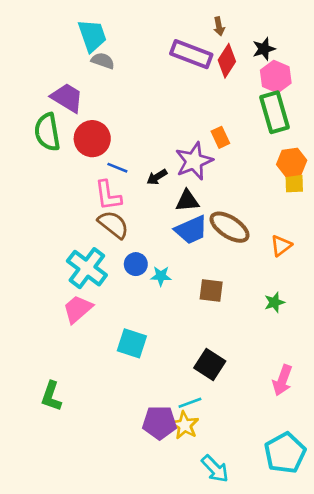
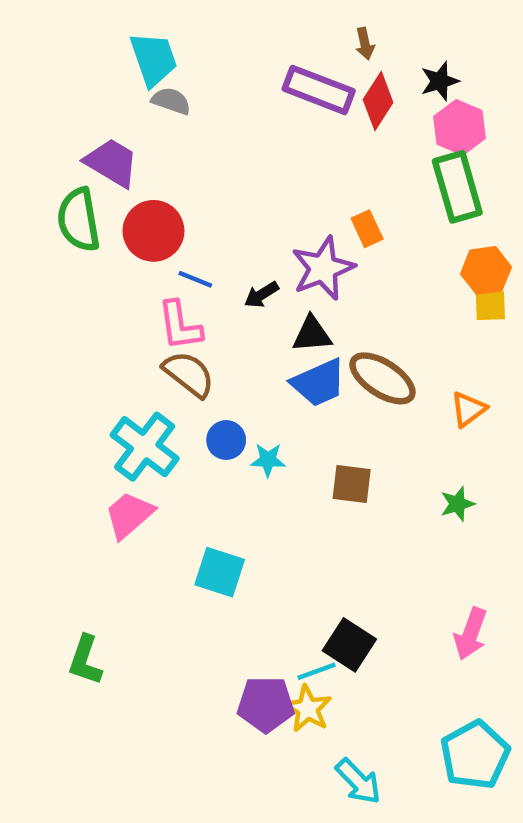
black square: (210, 364) -> (349, 645), moved

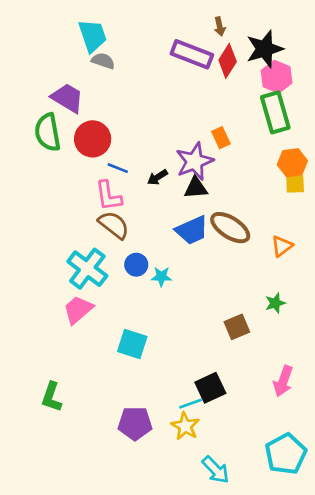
black star: (440, 81) -> (265, 49), size x1.6
black triangle: (312, 334) -> (196, 188), moved
brown square: (352, 484) -> (237, 327), moved, turned -30
black square: (349, 645) -> (210, 388), turned 32
purple pentagon: (266, 704) -> (135, 423), moved

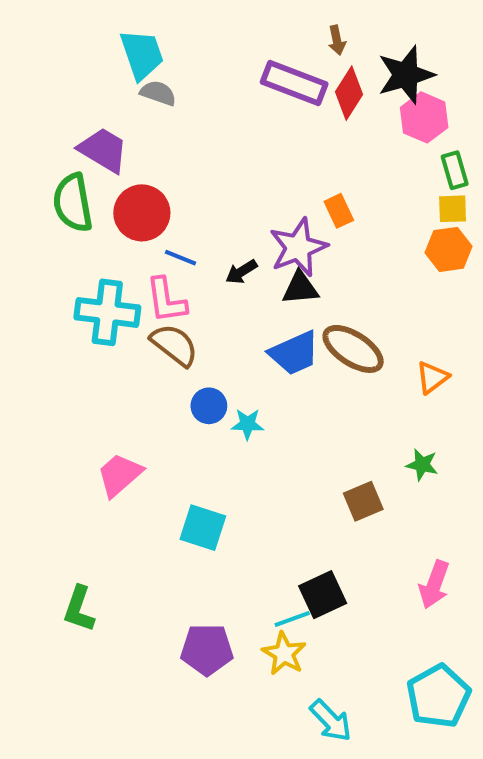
green rectangle: (275, 112) -> (455, 170), moved, size x0.6
yellow square: (295, 184) -> (453, 209), moved
cyan cross: (87, 269) -> (107, 312), moved, turned -30
green star: (275, 303) -> (422, 465), turned 30

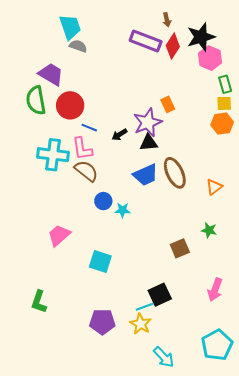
brown ellipse: (353, 349) -> (175, 173), turned 32

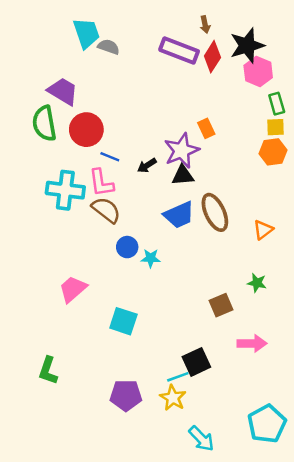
gray semicircle: (78, 46) -> (109, 47), moved
pink arrow: (215, 290) -> (252, 343), moved, turned -110

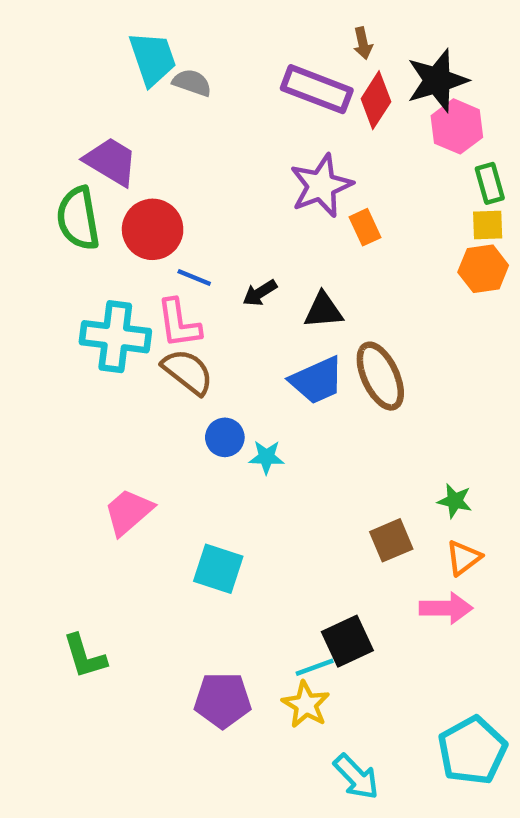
purple star: (182, 151) -> (321, 186), moved
orange triangle: (263, 230) -> (464, 558), moved
green L-shape: (48, 371) -> (85, 656), turned -36

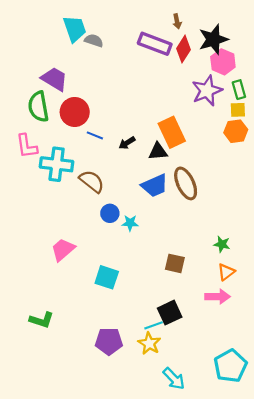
purple star: (321, 186) -> (207, 91), moved
orange rectangle: (365, 227) -> (172, 132), moved, size x1.8
pink L-shape: (179, 324) -> (27, 146), moved
brown square: (391, 540) -> (175, 263), moved, turned 36
green L-shape: (85, 656) -> (42, 320), turned -55

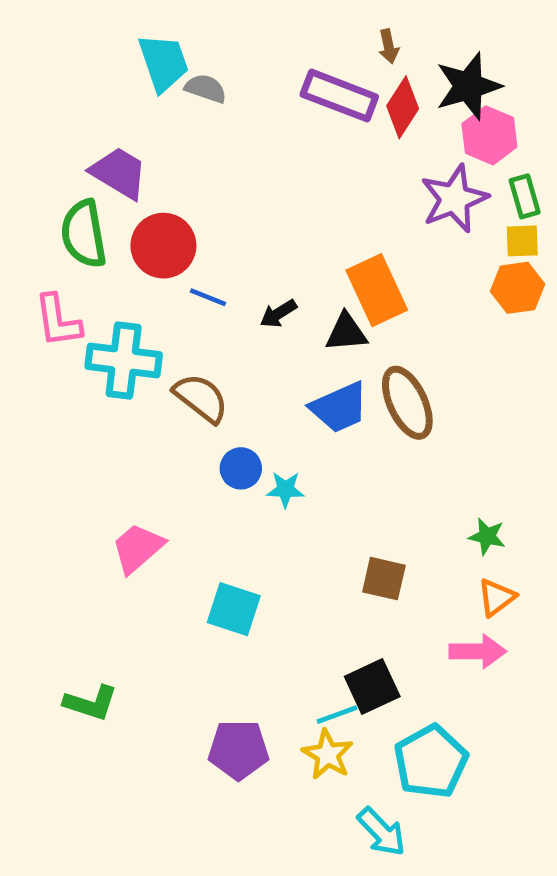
cyan pentagon: (230, 366) -> (431, 762), moved

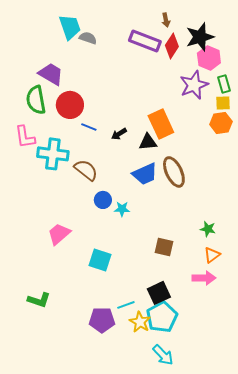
cyan line: (337, 715) -> (126, 305), moved
cyan pentagon: (431, 762) -> (162, 317), moved

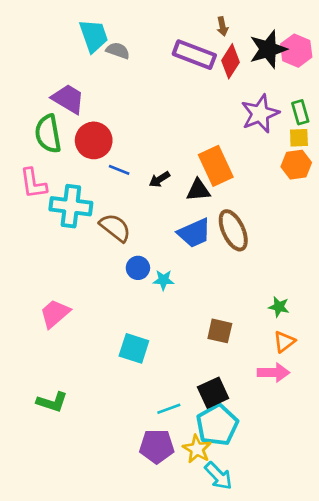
pink hexagon: (209, 58) -> (296, 51), moved
pink trapezoid: (59, 234) -> (55, 313), moved
purple pentagon: (102, 320) -> (157, 446), moved
yellow star: (140, 322) -> (197, 449), moved

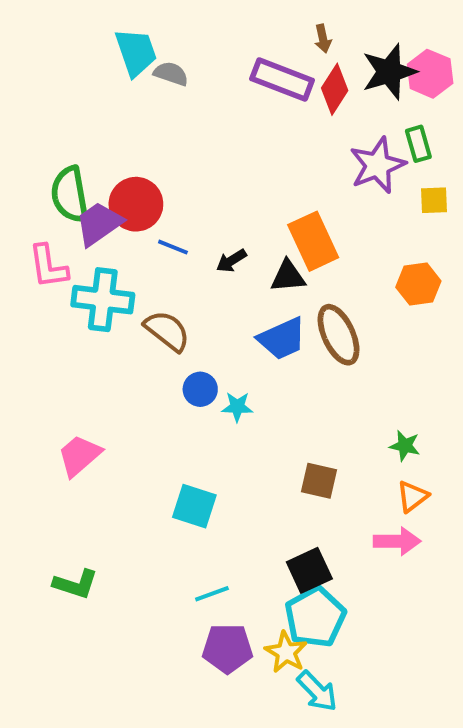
purple trapezoid: (68, 99) -> (99, 224), moved, turned -66
green rectangle: (300, 112) -> (418, 144), moved
orange hexagon: (296, 165) -> (418, 284), moved
cyan line: (169, 409) -> (212, 594), moved

